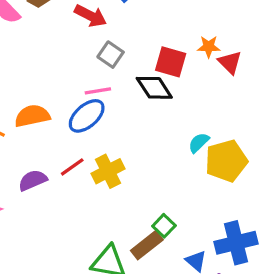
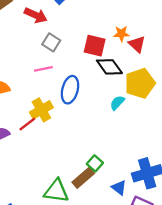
black diamond: (154, 88) -> (109, 67), moved
blue ellipse: (87, 116) -> (70, 90), moved, turned -32
yellow pentagon: (226, 161) -> (140, 83), moved
yellow cross: (108, 171) -> (41, 110), moved

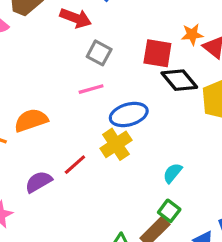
blue ellipse: (70, 90) -> (129, 114), turned 64
cyan semicircle: (117, 103) -> (173, 173), moved
yellow cross: (41, 110) -> (116, 144), moved

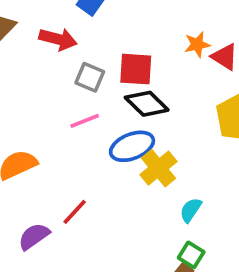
red square: (157, 53) -> (136, 69), moved
black diamond: (179, 80) -> (147, 104), moved
yellow cross: (116, 144) -> (158, 168), moved

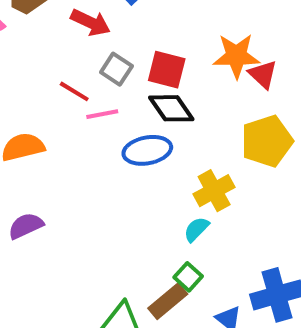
orange star: (197, 44) -> (236, 56), size x1.6
yellow cross: (158, 168) -> (214, 191), moved
red line: (75, 212) -> (74, 91), moved, turned 68

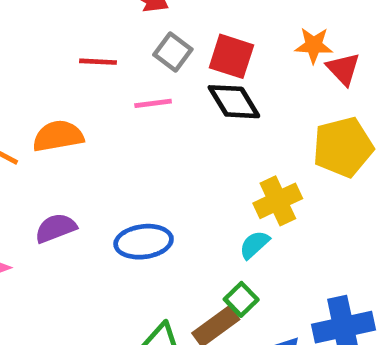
orange star: (236, 56) -> (314, 45), size x0.7
red line: (74, 91) -> (98, 62), moved, turned -32
blue ellipse: (147, 150) -> (144, 242), moved

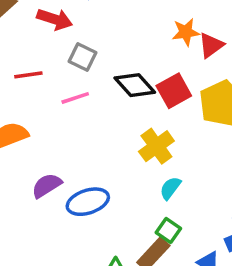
red square: (231, 56) -> (174, 91), moved, turned -36
red triangle: (343, 69) -> (211, 45), turned 48
yellow cross: (278, 201) -> (156, 146), moved
purple semicircle: (56, 228) -> (47, 186), moved

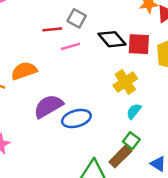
red line: (28, 75) -> (52, 29), moved
red square: (174, 91) -> (139, 44), turned 30
purple semicircle: (47, 186) -> (48, 106), size x1.4

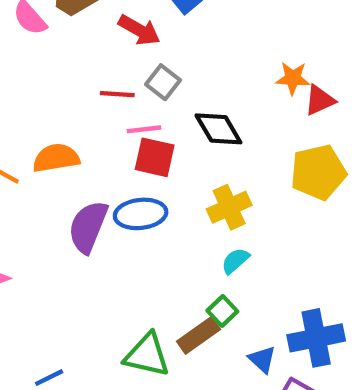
red square: (139, 44) -> (155, 157), moved
purple semicircle: (48, 106) -> (88, 227), turned -48
blue ellipse: (76, 118) -> (141, 214), moved

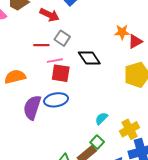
yellow cross: (229, 207) -> (129, 129), moved

